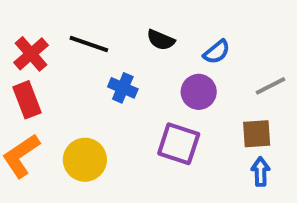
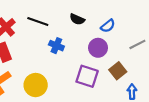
brown square: (257, 134) -> (118, 71), moved, turned -35

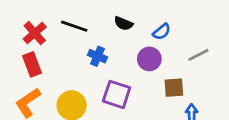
brown square: (118, 71) -> (174, 88), turned 35
purple square: (87, 76) -> (117, 94), moved

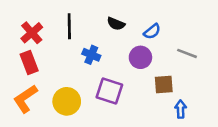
black line: (74, 26) -> (69, 26), turned 70
gray line: (198, 55) -> (187, 53), turned 48

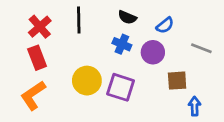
blue cross: (91, 55) -> (122, 44), moved
yellow circle: (67, 101) -> (87, 81), moved

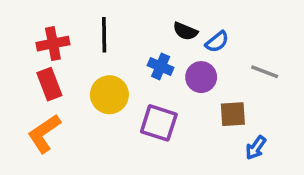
black semicircle: (127, 17) -> (185, 31), moved
red cross: (40, 27) -> (53, 44), turned 30
yellow circle: (87, 81) -> (109, 95), moved
blue arrow: (195, 106) -> (256, 148), turned -144

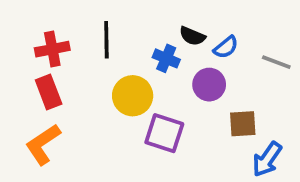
blue cross: (161, 66) -> (166, 58), moved
gray line: (265, 72) -> (276, 62), moved
yellow circle: (109, 95) -> (133, 96), moved
blue arrow: (256, 148) -> (267, 159), size x1.4

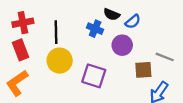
black line: (106, 40) -> (56, 32), moved
gray line: (276, 62) -> (165, 57), moved
yellow circle: (133, 96) -> (60, 61), moved

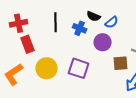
black line: (56, 32) -> (56, 22), moved
red rectangle: (21, 50) -> (28, 44), moved
yellow circle: (60, 61) -> (47, 68), moved

